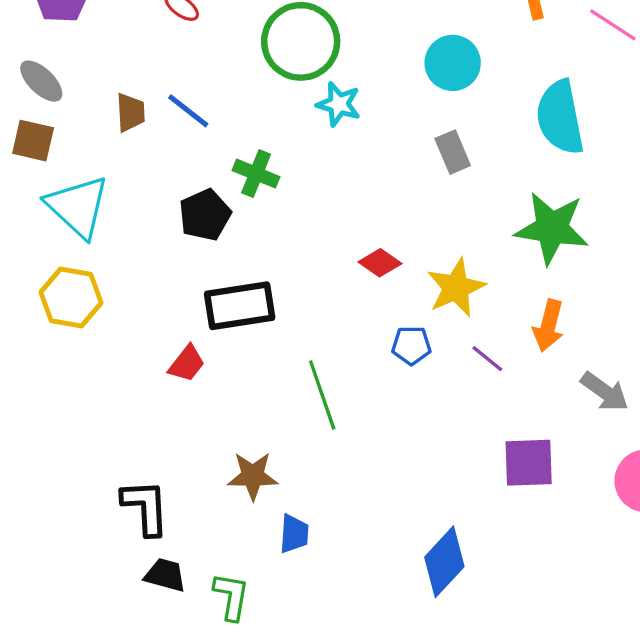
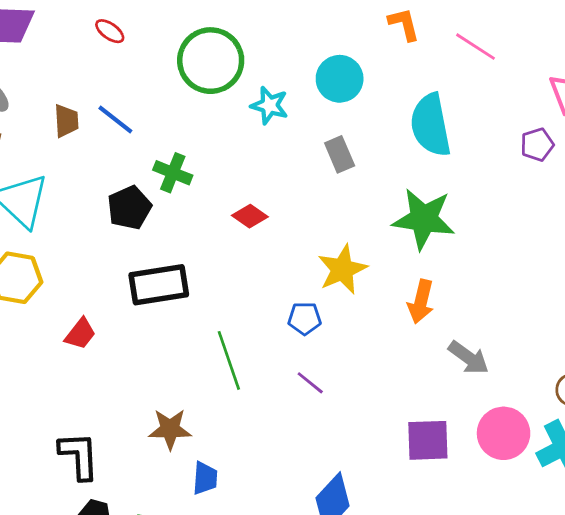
cyan star: (339, 104) -> (270, 105), moved
red diamond: (380, 263) -> (250, 216), moved
purple line: (487, 359) -> (310, 383), moved
red trapezoid: (187, 364) -> (80, 334), moved
purple square: (529, 463) -> (428, 440), moved

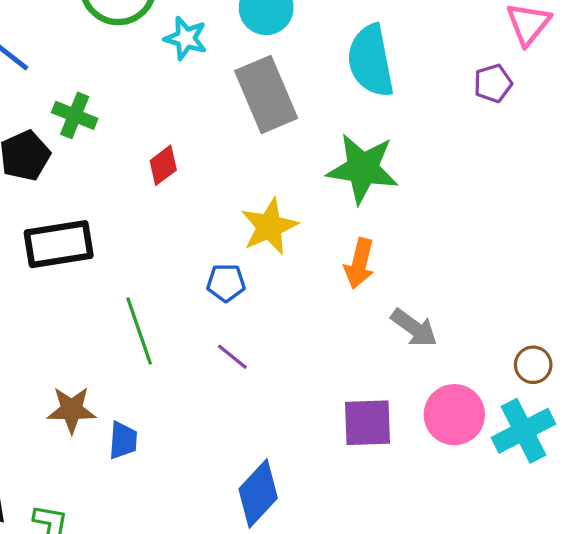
gray rectangle: (340, 154) -> (266, 95), size x1.8
red diamond: (250, 216) -> (163, 165), turned -72
blue trapezoid: (205, 478) -> (123, 440), moved

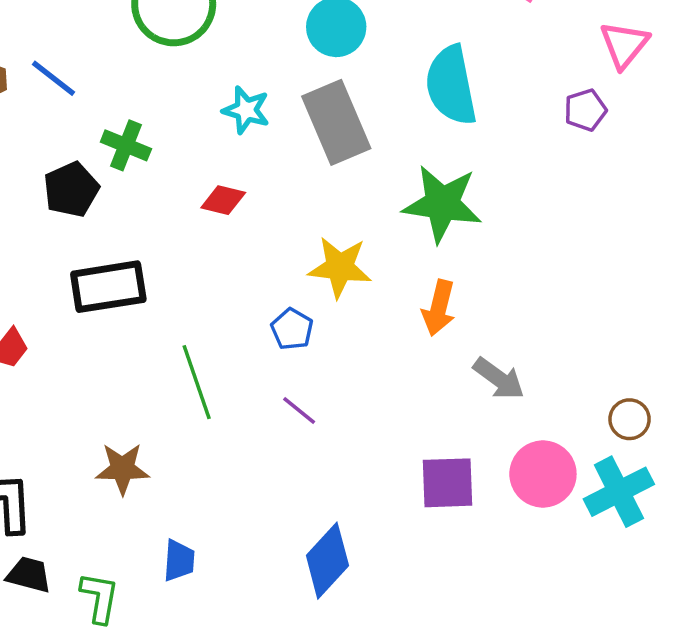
cyan star: (186, 38) -> (246, 110), moved
red diamond: (163, 165) -> (223, 200), turned 51
yellow star: (269, 226) -> (340, 267), turned 30
blue pentagon: (226, 283) -> (292, 329), turned 30
blue trapezoid: (123, 440) -> (179, 561), moved

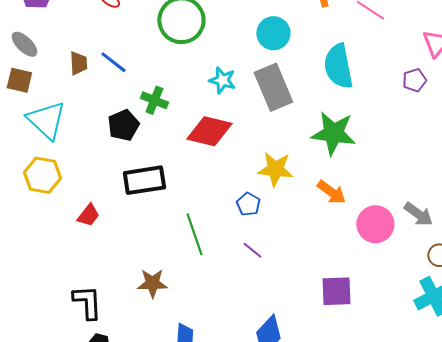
red diamond: (223, 200) -> (209, 131), size x1.8
orange arrow: (439, 308) -> (331, 192), turned -68
gray arrow: (499, 379) -> (418, 214), moved
pink circle: (543, 474) -> (375, 224), moved

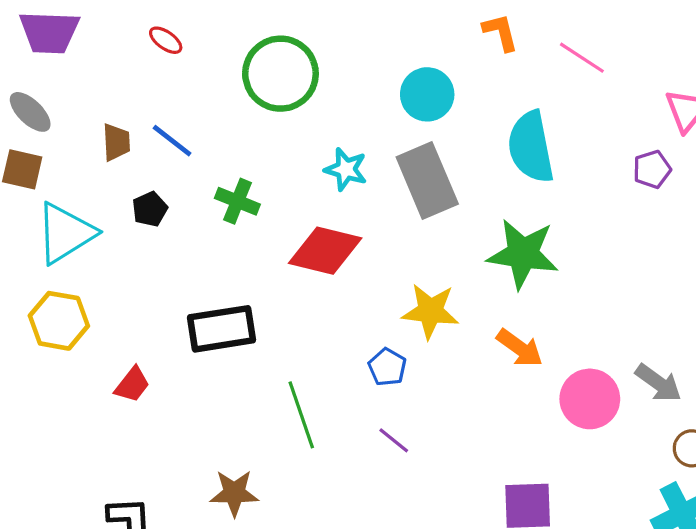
cyan triangle: (46, 120) -> (65, 233), turned 45
black pentagon: (123, 125) -> (150, 209), moved, size x0.7

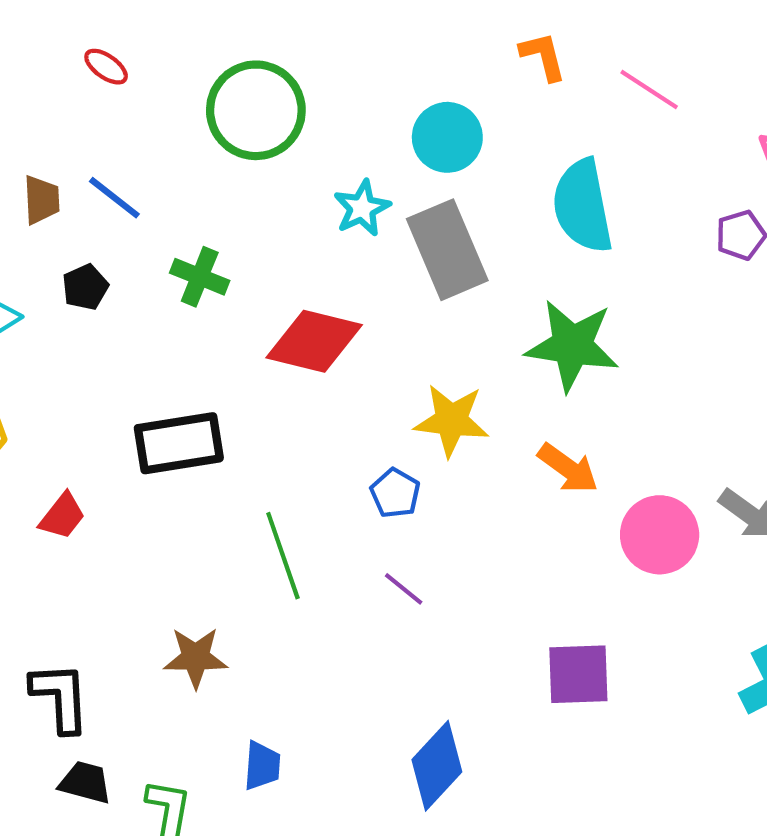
cyan star: (346, 169) -> (362, 208), moved, turned 30

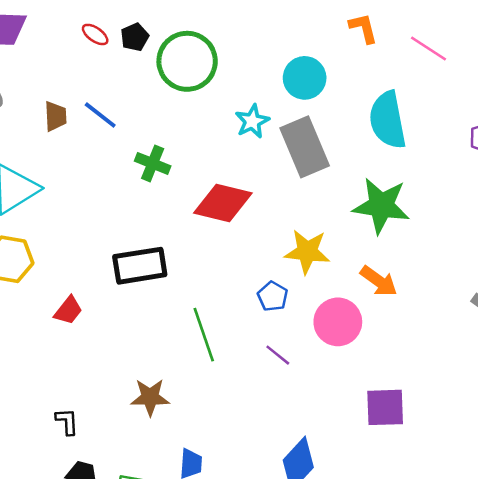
black pentagon: (85, 287) -> (135, 37), moved
pink circle: (660, 535) -> (338, 322), moved
black L-shape: (60, 697) -> (67, 422), size x0.6

